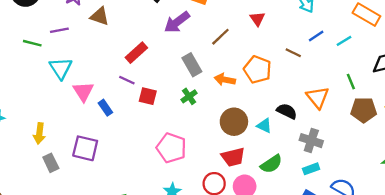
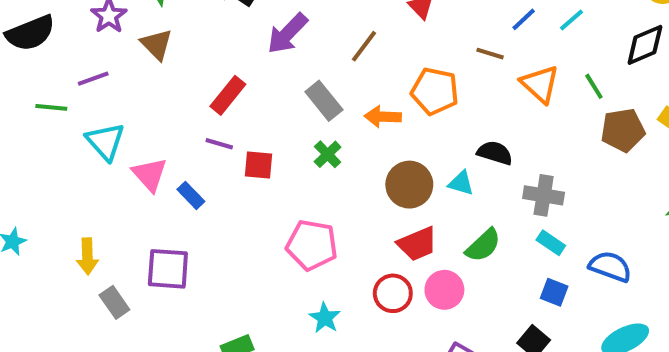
brown triangle: (100, 16) -> (157, 44), turned 36
orange triangle: (318, 97) -> (540, 84), moved
cyan rectangle: (311, 169) -> (551, 243), turned 63

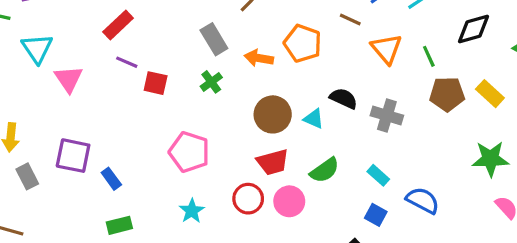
red rectangle: (228, 95) -> (118, 25), moved
blue rectangle: (191, 195) -> (111, 179), moved
gray cross: (544, 195) -> (387, 116), moved

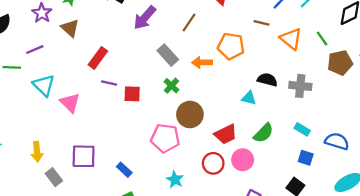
brown circle: (273, 114) -> (190, 114), moved
blue rectangle: (111, 179) -> (124, 170), moved

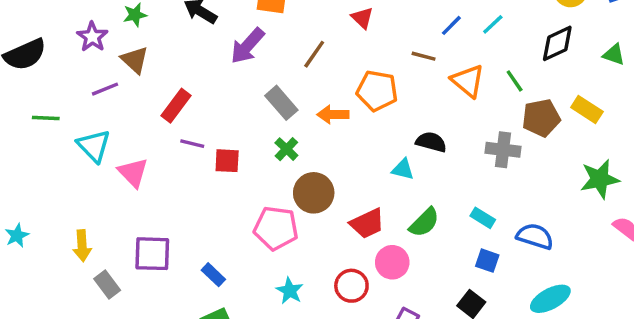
purple line: (35, 50) -> (105, 89), moved
gray cross: (300, 86) -> (503, 150), moved
red circle: (213, 163) -> (351, 286), moved

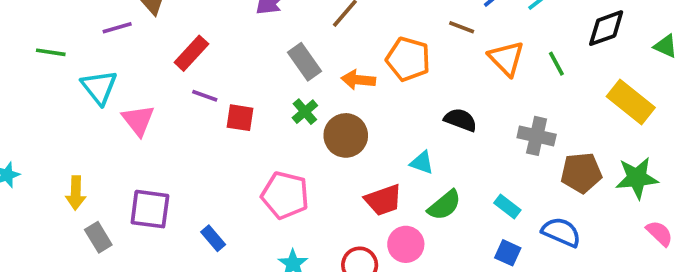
yellow rectangle: (587, 109) -> (631, 102), size x1.4
brown pentagon: (541, 118) -> (581, 173), moved
cyan triangle: (403, 169) -> (422, 163), moved
brown circle: (314, 193) -> (346, 135), moved

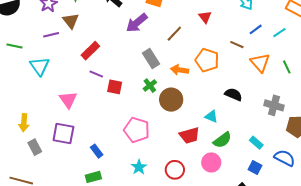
pink triangle: (138, 120) -> (68, 100), moved
pink circle: (406, 244) -> (211, 162), moved

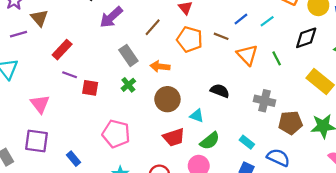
orange pentagon: (207, 60) -> (190, 39), moved
brown circle: (171, 100) -> (167, 99), moved

